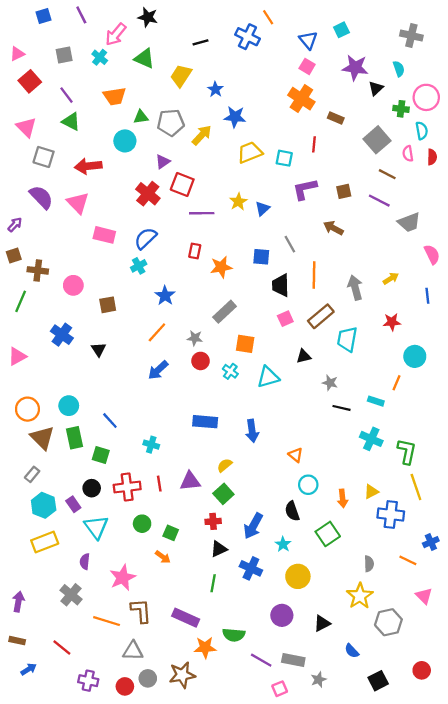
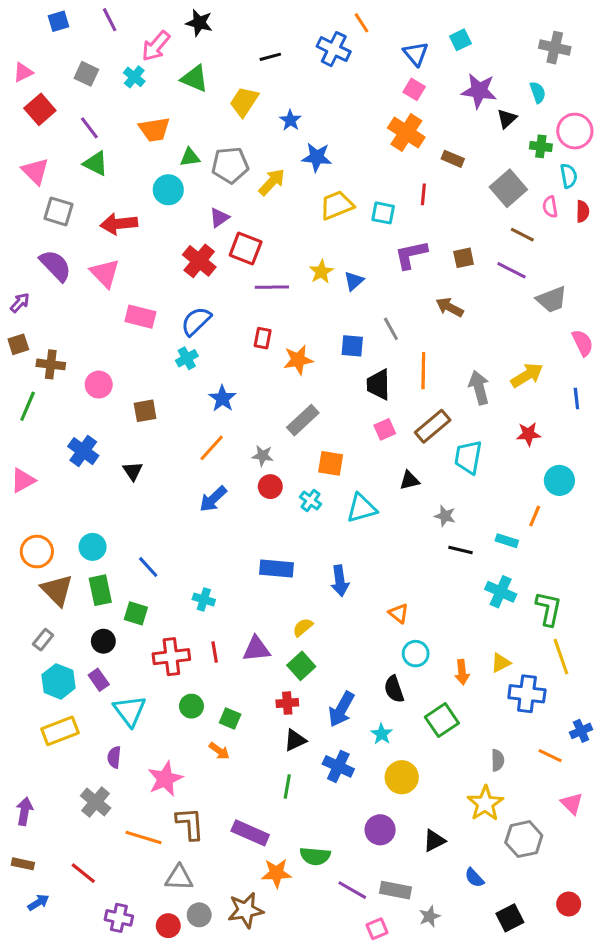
gray square: (64, 55) -> (86, 74), turned 36
yellow arrow: (391, 278) -> (527, 375), size x1.5
black circle: (92, 488) -> (103, 641), moved

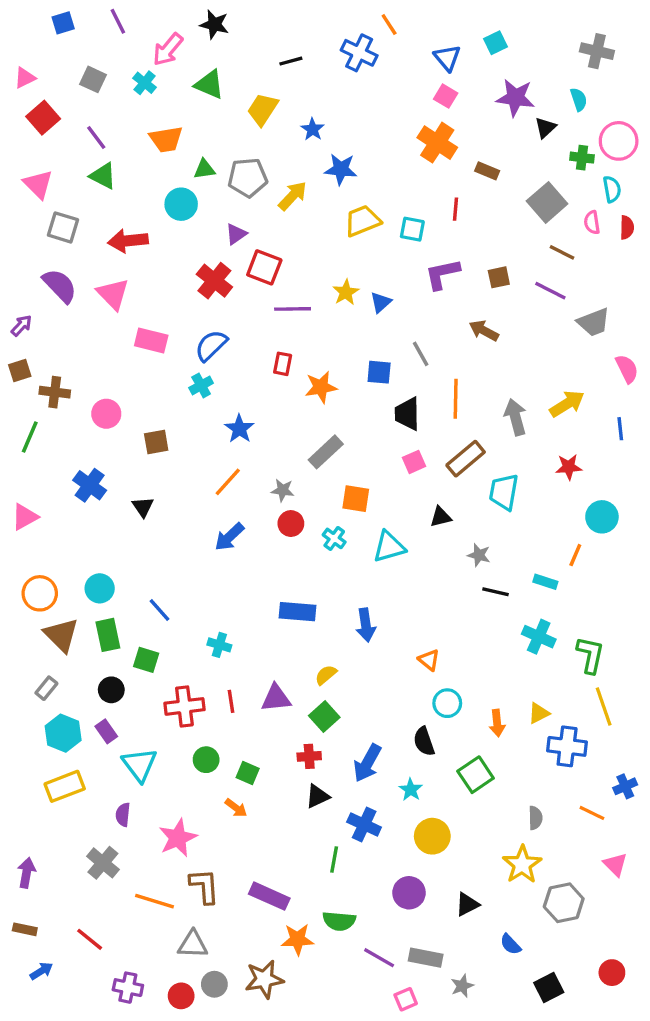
green line: (287, 787) -> (334, 859), moved

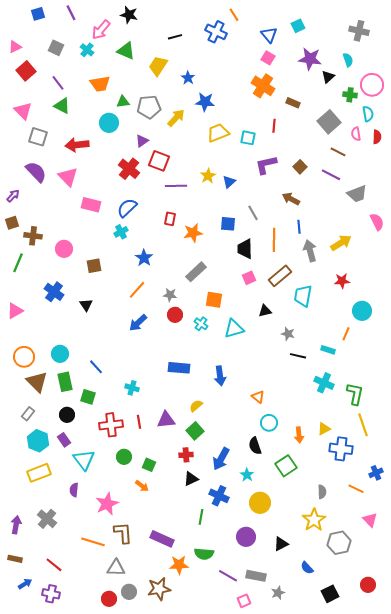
brown square: (499, 277) -> (300, 167), turned -32
blue line: (620, 429) -> (299, 227), moved
gray cross: (103, 863) -> (47, 519), moved
purple cross: (128, 988) -> (51, 594), moved

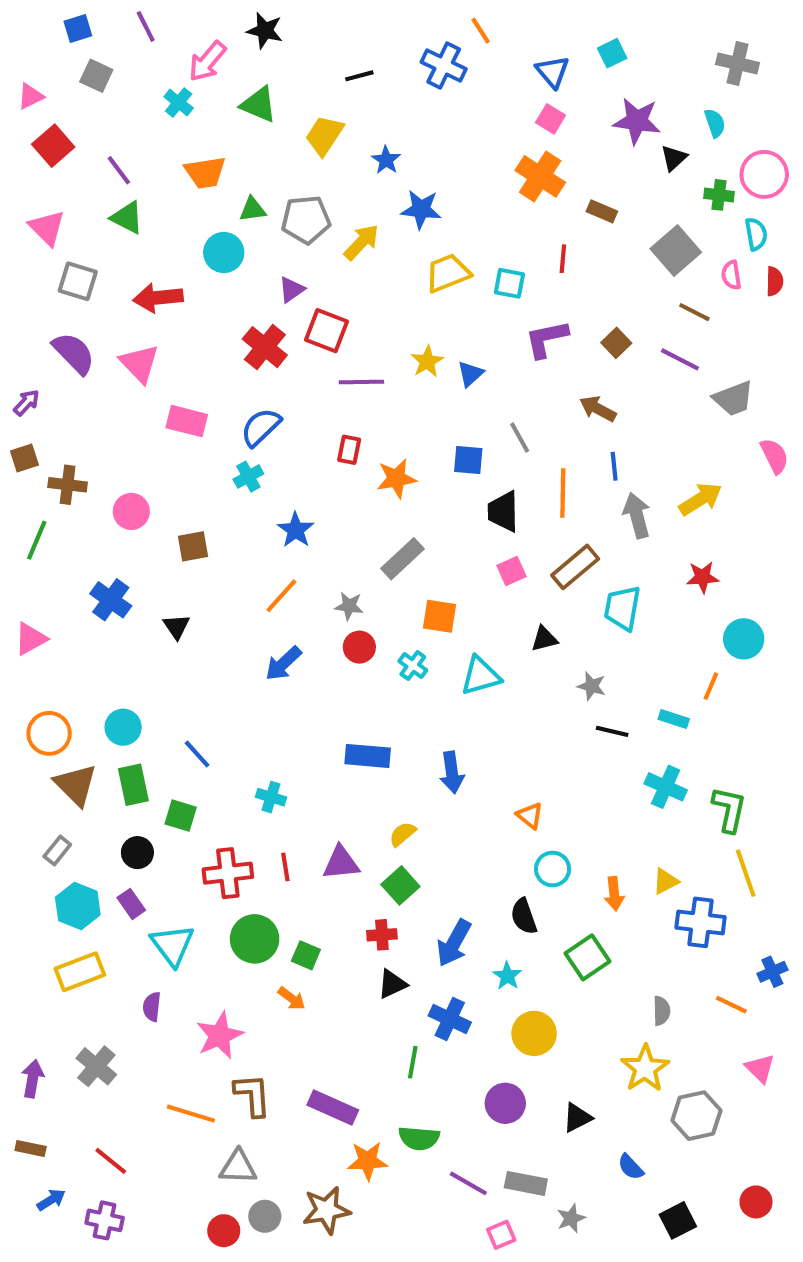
gray square: (56, 48) -> (96, 76), moved
green circle: (124, 457) -> (255, 939), size x1.5

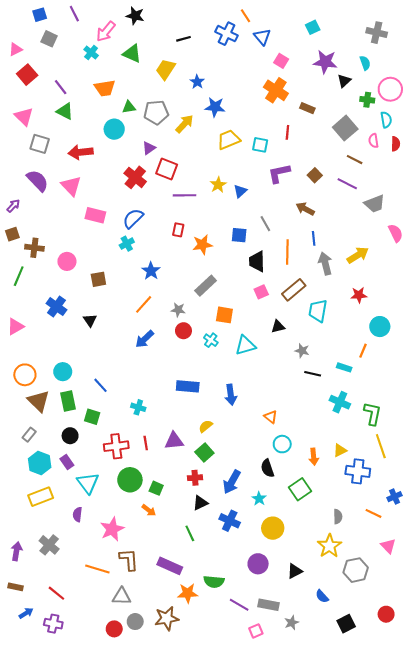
blue triangle: (553, 72) -> (262, 37), moved
green line: (413, 1062) -> (190, 533), moved, turned -35

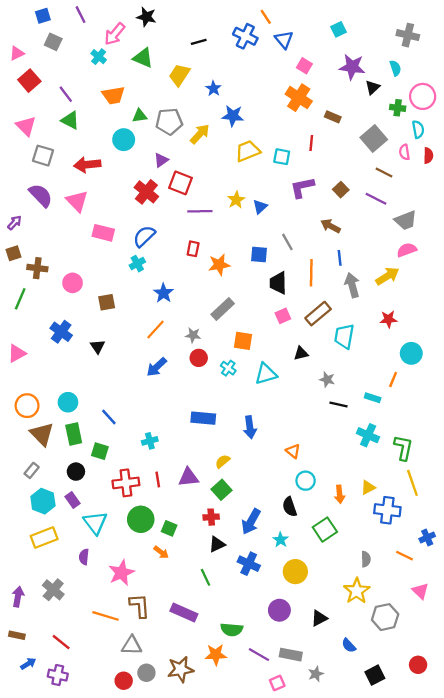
pink semicircle: (396, 233) -> (407, 250), moved, turned -84
cyan cross: (138, 407) -> (150, 441), turned -32
orange star: (188, 593) -> (216, 655), moved

